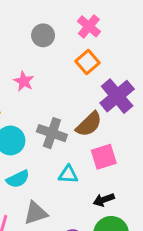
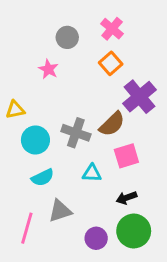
pink star: (24, 81) -> (48, 69), moved

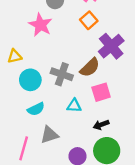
pink star: (48, 69) -> (40, 25), size x1.5

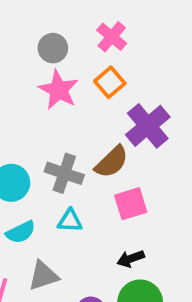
pink star: (40, 25) -> (59, 90), moved
cyan triangle: (74, 106) -> (70, 221), moved

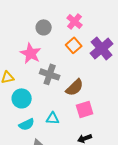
pink star: (59, 90) -> (31, 53), moved
purple cross: (148, 126) -> (102, 48), moved
gray cross: (64, 173) -> (50, 74), moved

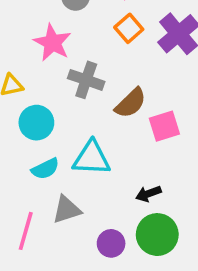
pink square: (85, 109) -> (164, 126), moved
cyan triangle: (53, 118) -> (92, 158), size x1.6

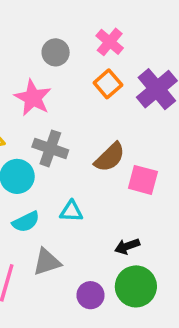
gray cross: (86, 80) -> (50, 148), moved
pink square: (164, 126) -> (143, 180), turned 32
cyan triangle: (92, 158) -> (71, 211), size x0.6

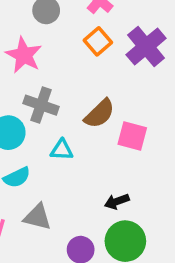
cyan triangle: (71, 211) -> (62, 150), moved
gray triangle: (47, 262) -> (38, 217), turned 32

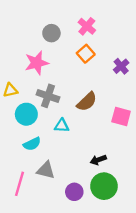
purple cross: (146, 46) -> (121, 66), moved, size x0.6
pink star: (24, 55) -> (37, 63), turned 30
pink square: (132, 136) -> (121, 116), moved

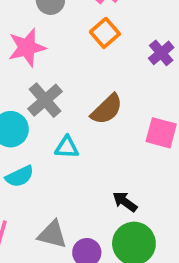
gray cross: (48, 96) -> (45, 100), turned 30
black arrow: (98, 160) -> (125, 202), turned 56
gray triangle: (46, 170) -> (52, 234), moved

